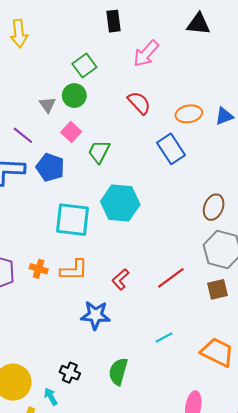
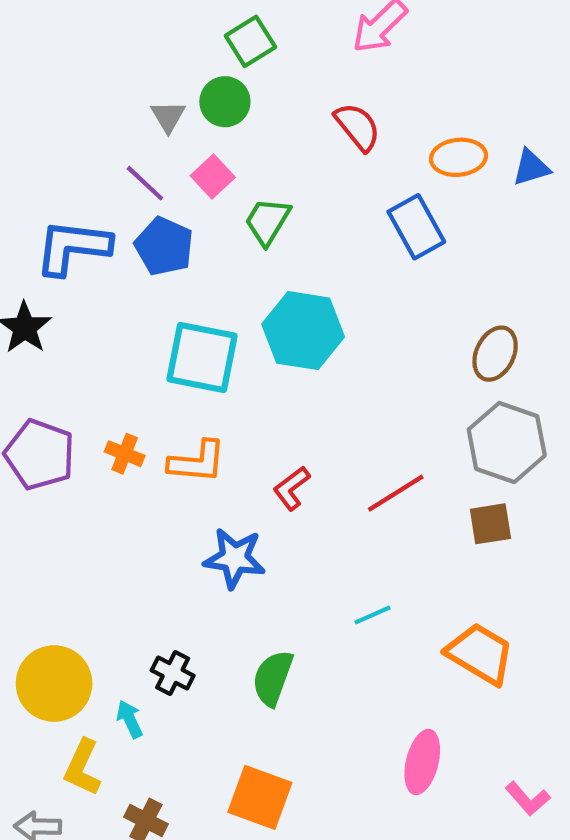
purple line: (23, 135) -> (145, 183), moved

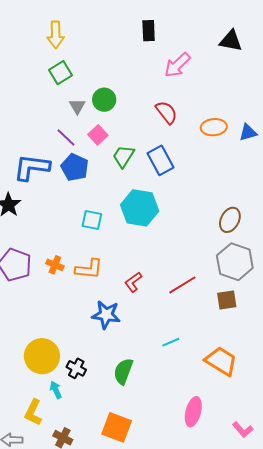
green square: (250, 41) -> (61, 73), moved
blue rectangle: (416, 227) -> (161, 160), moved
cyan square: (202, 357) -> (92, 220), size x0.6
yellow circle: (54, 684) -> (42, 356), moved

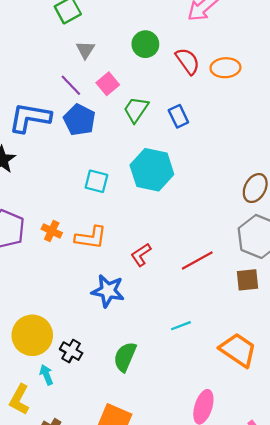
green circle: (104, 100) -> (145, 44), moved
orange ellipse: (214, 127) -> (225, 68), moved
blue rectangle: (161, 160) -> (178, 116), size x0.7

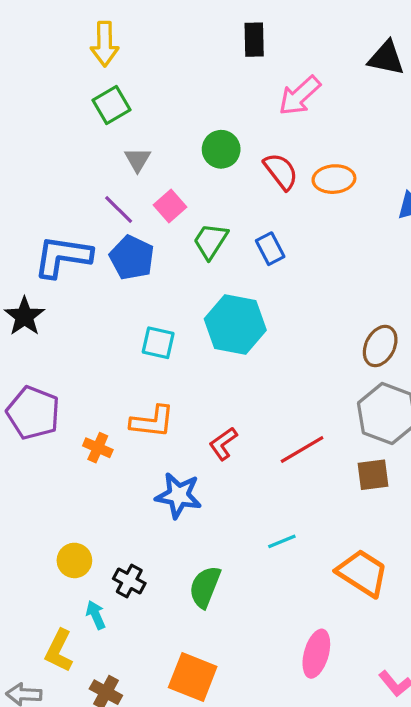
orange cross: (52, 231) -> (98, 448), moved
yellow circle: (32, 335) -> (74, 560), size x0.6

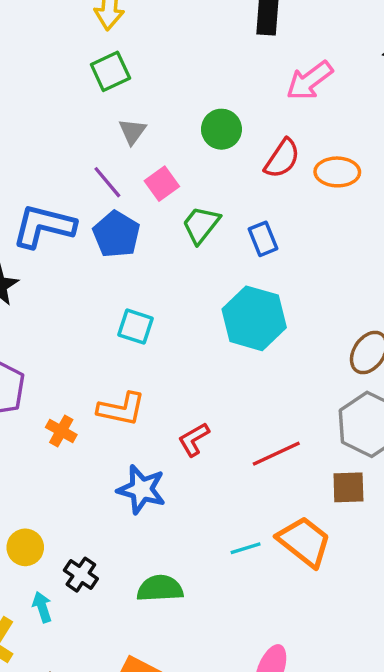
red semicircle: (281, 171) -> (282, 158), turned 66
cyan hexagon: (235, 325) -> (254, 318), moved
orange trapezoid: (362, 573) -> (304, 542), moved
green semicircle: (205, 587) -> (160, 588), turned 60

